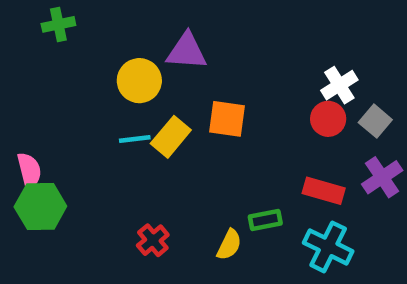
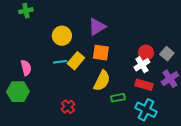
purple triangle: (187, 51) -> (97, 27), moved, turned -36
white cross: (339, 85) -> (142, 65), moved
pink semicircle: (29, 171) -> (26, 68), moved
yellow semicircle: (229, 245) -> (102, 81), moved, size x1.5

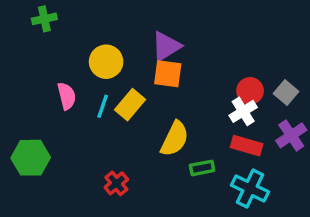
orange square: (101, 53) -> (168, 74), moved
cyan line: (60, 62) -> (103, 106), turned -64
pink semicircle: (26, 68) -> (67, 96), moved

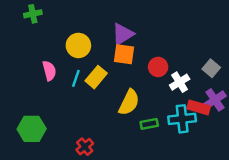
red circle: (250, 91) -> (158, 67), moved
red rectangle: (247, 146) -> (199, 107), moved
green hexagon: (31, 158) -> (32, 129), moved
red cross: (116, 183) -> (85, 147), moved
cyan cross: (250, 189) -> (182, 119), moved, turned -32

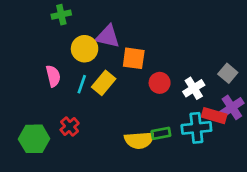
green cross: (33, 14) -> (61, 15), moved
purple triangle: (123, 34) -> (108, 36), moved, turned 45
red circle: (158, 67) -> (160, 83), moved
yellow semicircle: (129, 102) -> (139, 140), moved, turned 60
red cross: (85, 147) -> (70, 127), moved

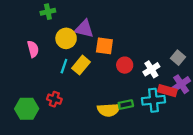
pink semicircle: (53, 76) -> (33, 49), moved
red cross: (70, 127) -> (54, 99), turned -32

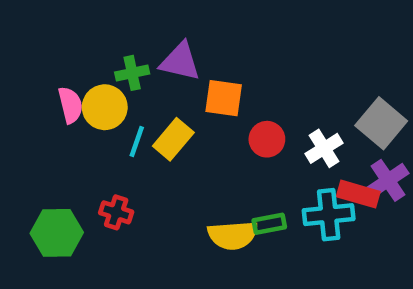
green cross: (48, 12) -> (132, 73), moved
yellow circle: (66, 38) -> (105, 107), moved
gray square: (178, 58) -> (381, 123), size x1.5

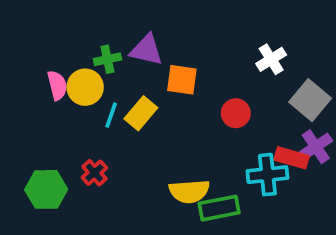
red circle: (267, 139) -> (236, 113), moved
white cross: (324, 148) -> (271, 59), moved
red cross: (116, 212) -> (94, 173), turned 30
green rectangle: (269, 224) -> (219, 208), moved, size x1.5

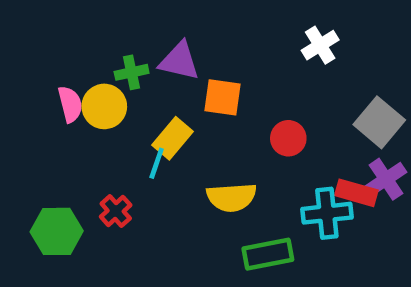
white cross: (271, 59) -> (320, 45), moved
cyan line: (111, 115) -> (157, 163), moved
yellow semicircle: (189, 191) -> (232, 197), moved

